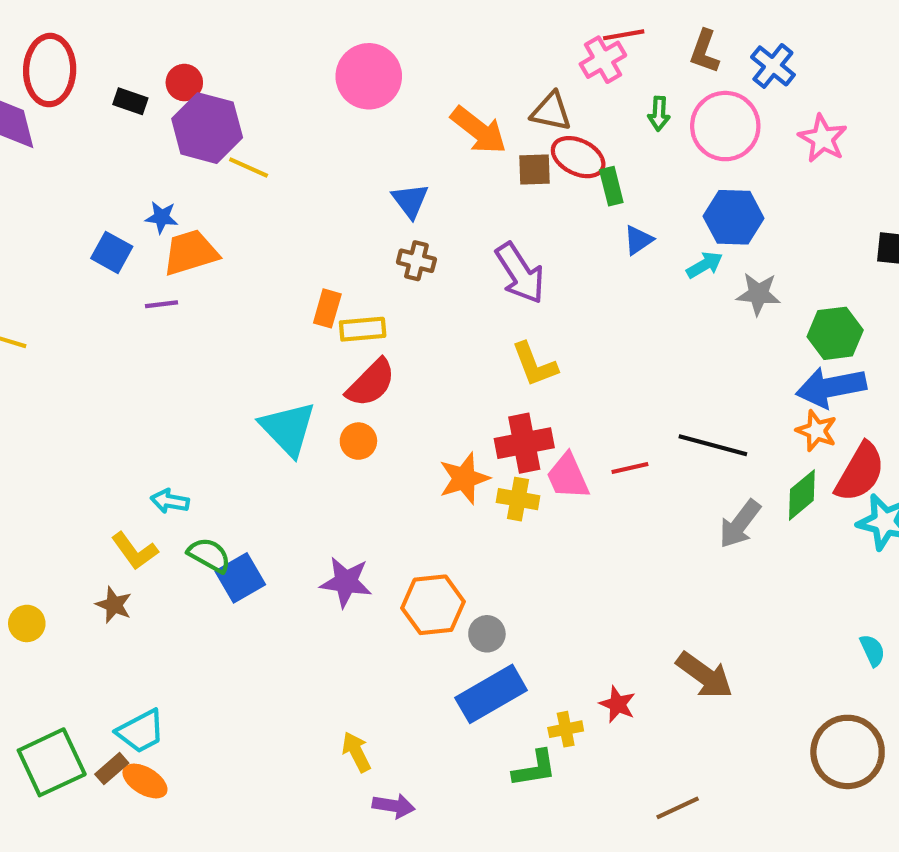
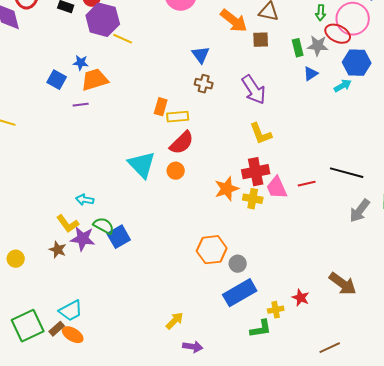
red ellipse: (578, 157) -> (338, 34), moved
gray star: (758, 294) -> (318, 46), moved
purple star: (346, 582) -> (83, 239), moved
yellow arrow: (356, 752) -> (175, 321), turned 72

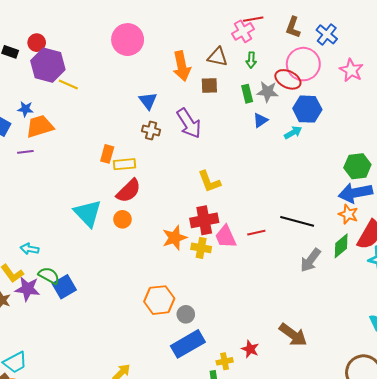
green arrow: (321, 13) -> (251, 60), moved
orange arrow: (234, 21) -> (182, 66), turned 40
purple arrow: (254, 90) -> (189, 123), moved

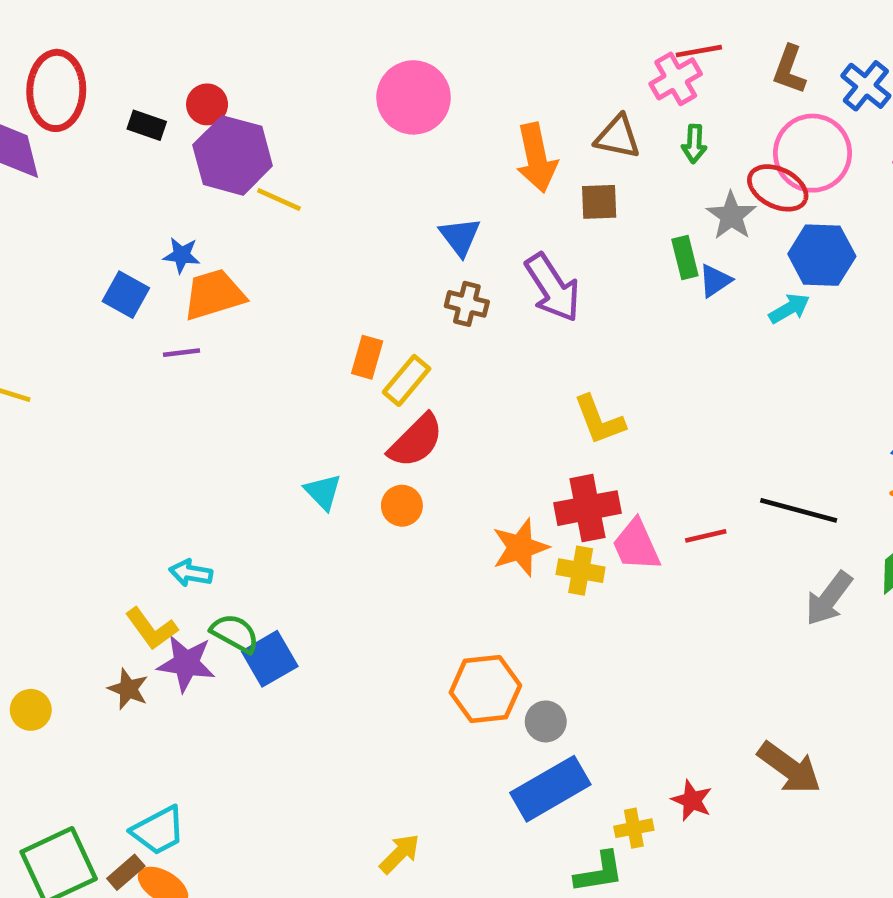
gray star: (268, 92) -> (731, 216), turned 30
green rectangle: (247, 94) -> (685, 258), moved
yellow rectangle: (125, 164) -> (407, 380), turned -45
cyan triangle: (88, 213) -> (323, 492), size x0.6

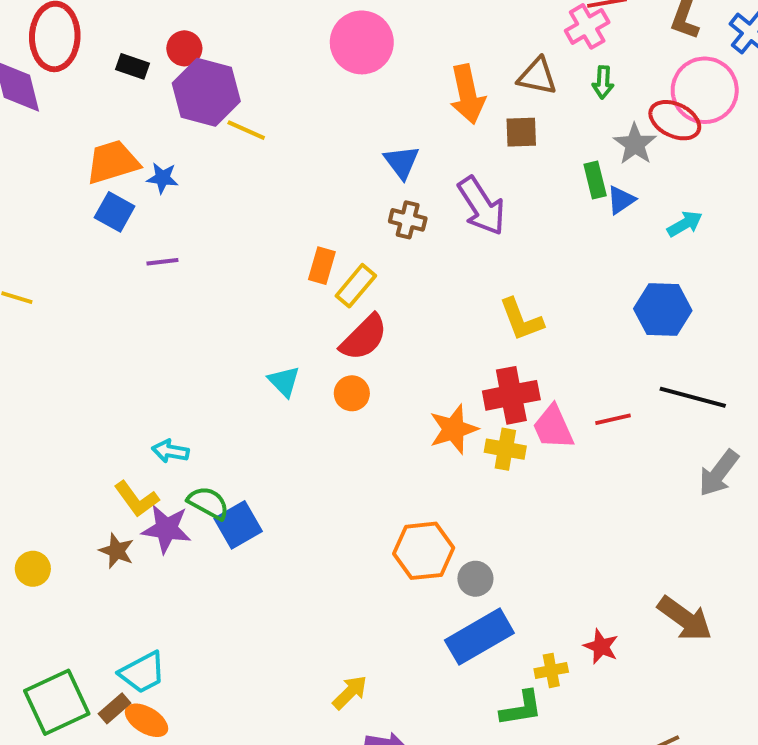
blue hexagon: (822, 255) -> (663, 310), moved
orange trapezoid: (214, 295) -> (113, 162), moved

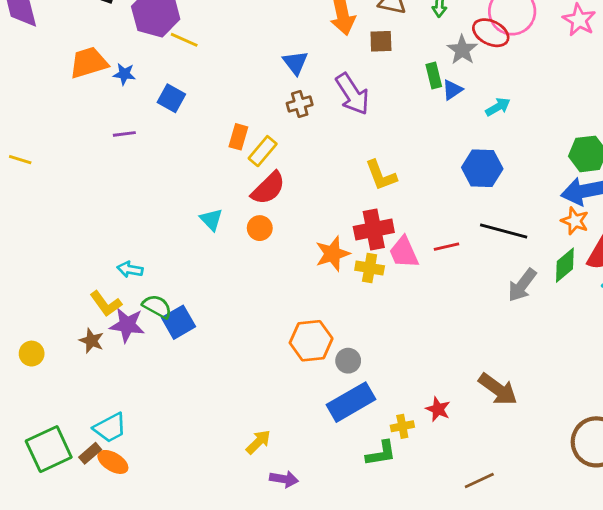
blue square: (115, 212) -> (171, 98), moved
brown cross: (408, 220) -> (300, 104), turned -30

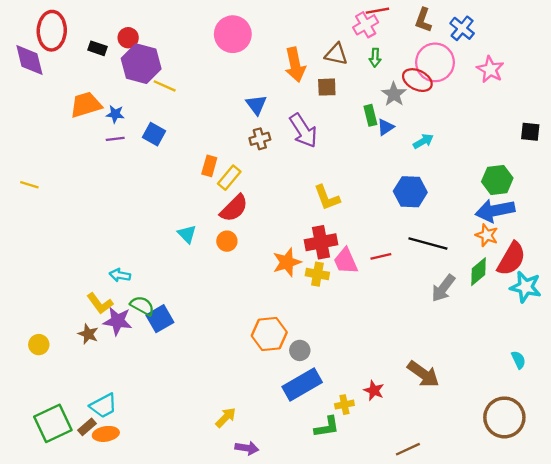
purple line: (124, 134) -> (115, 139), moved
orange ellipse: (113, 462) -> (106, 434), turned -40

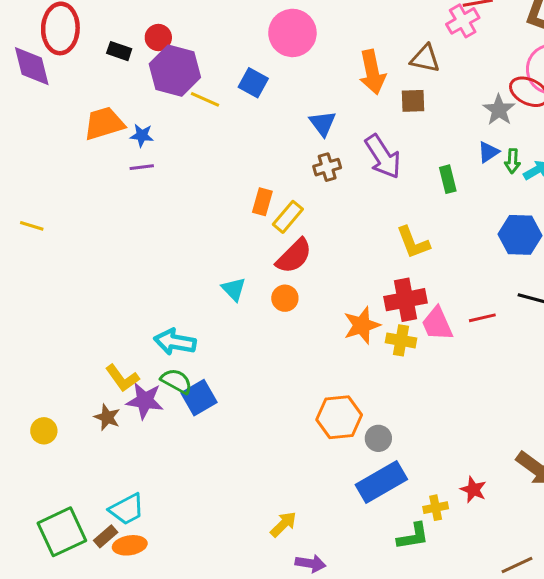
green arrow: (375, 58) -> (512, 161), moved
green rectangle: (370, 115) -> (448, 179), moved
blue square: (154, 134) -> (253, 83), moved
cyan arrow: (120, 275) -> (175, 342), moved, size x1.5

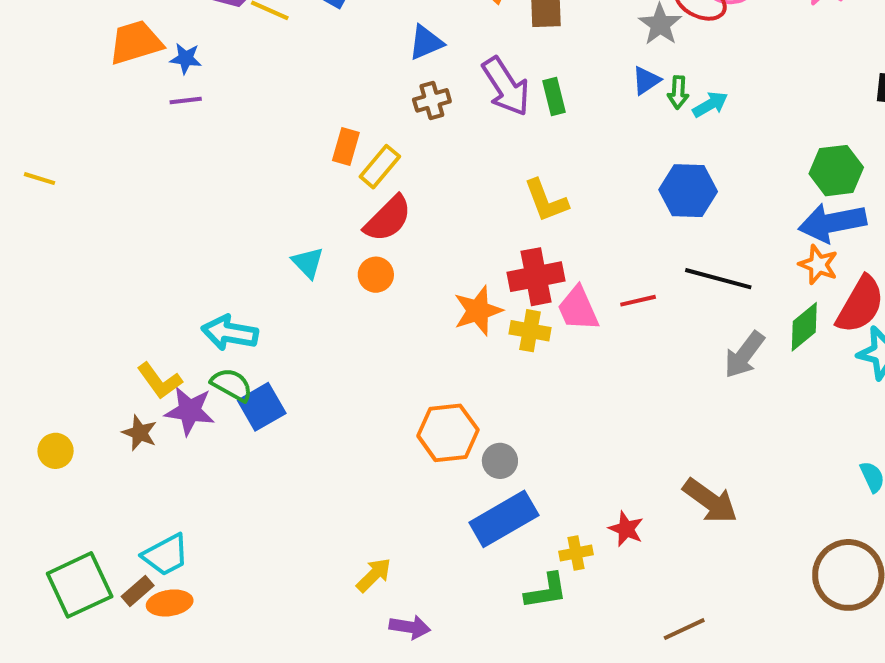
blue triangle: (323, 123) -> (426, 42), turned 44
green rectangle: (448, 179) -> (554, 96), moved

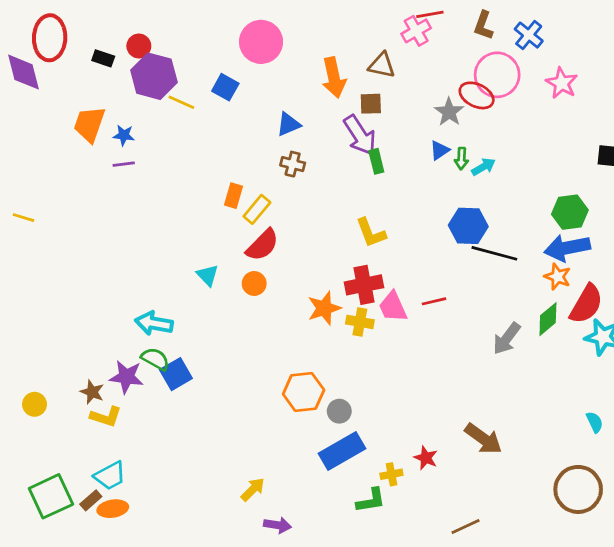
orange trapezoid: (136, 42) -> (89, 124), turned -54
purple arrow: (506, 86) -> (360, 135), moved
brown cross: (432, 100) -> (293, 164), turned 30
black line: (718, 279) -> (494, 253), moved
yellow L-shape: (160, 381) -> (106, 417), moved, turned -36

